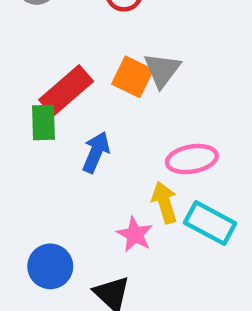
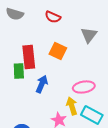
gray triangle: (162, 70) -> (89, 35), moved
red rectangle: (66, 91) -> (29, 57), turned -55

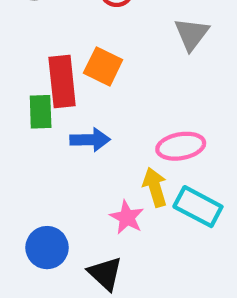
orange square: (58, 51) -> (103, 66), moved
blue arrow: (42, 84) -> (90, 140), turned 66

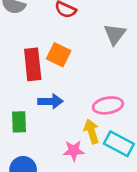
green rectangle: (41, 112) -> (19, 122), moved
pink star: (127, 217) -> (74, 151), turned -30

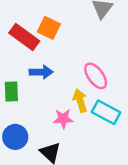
red rectangle: (33, 64) -> (24, 37), turned -48
pink ellipse: (108, 105) -> (96, 76), turned 64

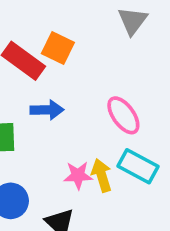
yellow arrow: (80, 101) -> (102, 175), moved

